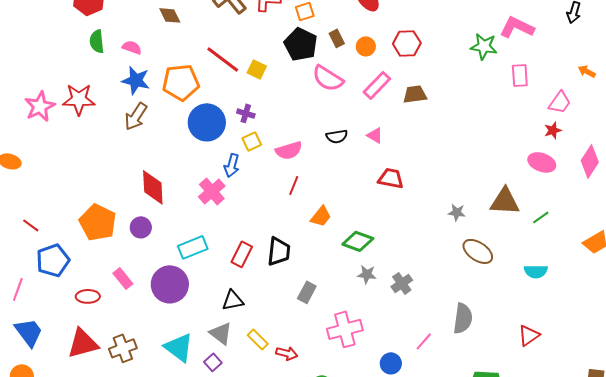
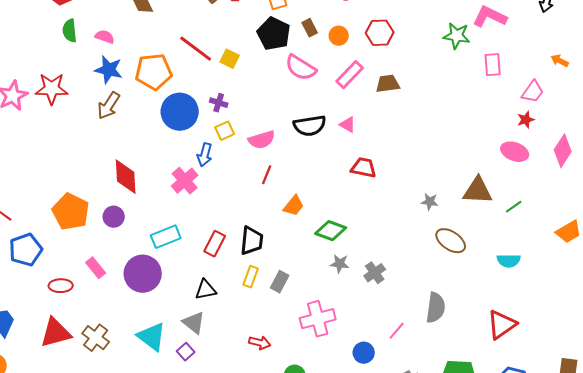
black semicircle: (337, 136) -> (310, 126), size x1.5
red triangle: (529, 335) -> (502, 325), size x1.4
yellow rectangle: (258, 339) -> (251, 277), moved, turned 65
brown cross: (123, 348) -> (96, 338), turned -32

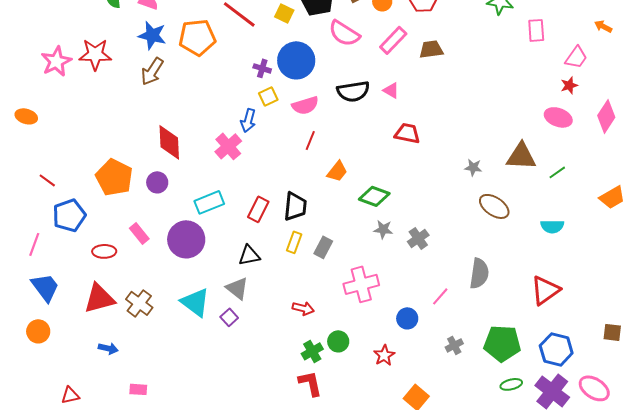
yellow square: (230, 59) -> (284, 13), moved
blue circle: (180, 112) -> (296, 60), moved

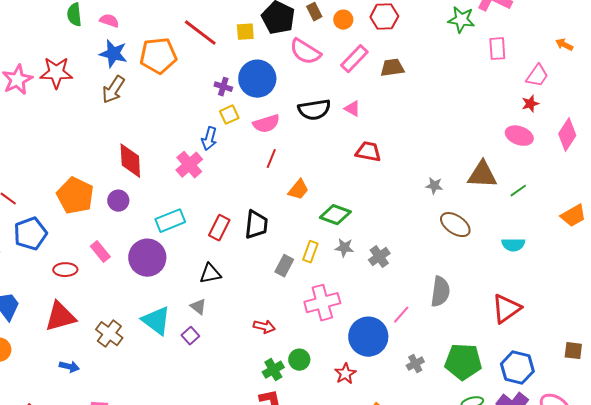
yellow square: (284, 13) -> (245, 32), turned -30
yellow rectangle: (294, 242) -> (310, 252), moved
gray triangle: (237, 288) -> (198, 307), size x0.7
brown cross: (139, 303) -> (109, 334), moved
blue circle: (407, 318) -> (368, 337), size x1.8

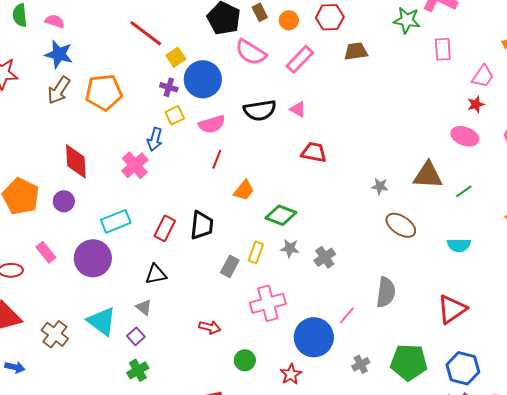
yellow square: (245, 32) -> (176, 57), moved, turned -30
orange pentagon: (158, 56) -> (104, 92), moved
brown trapezoid: (392, 68) -> (356, 51), moved
green cross: (273, 370) -> (138, 370), moved

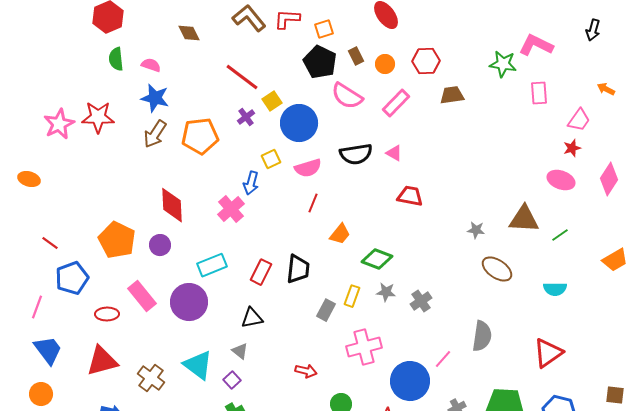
purple cross: (169, 87) -> (246, 117), moved, turned 36
pink rectangle: (46, 252) -> (142, 296), size x1.4

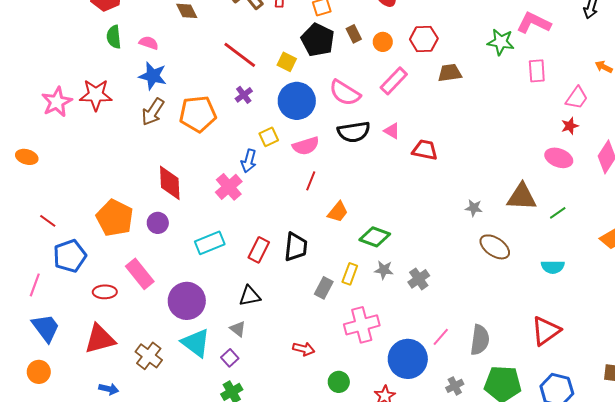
pink semicircle: (347, 96) -> (345, 93), moved
yellow square: (272, 101) -> (287, 62), moved, turned -30
red trapezoid: (410, 196) -> (425, 150), moved
purple circle: (189, 302) -> (187, 301), moved
gray semicircle: (482, 336) -> (480, 340), moved

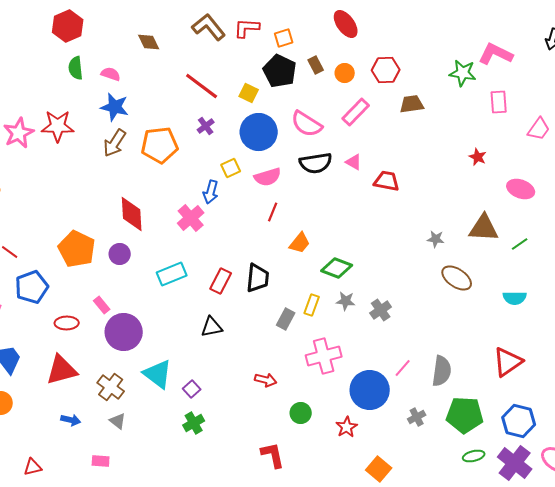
red star: (570, 126) -> (478, 157), moved, turned -30
pink rectangle: (140, 274) -> (102, 305), size x0.6
purple circle: (187, 301) -> (124, 332), moved
gray triangle: (238, 329) -> (118, 421), moved

